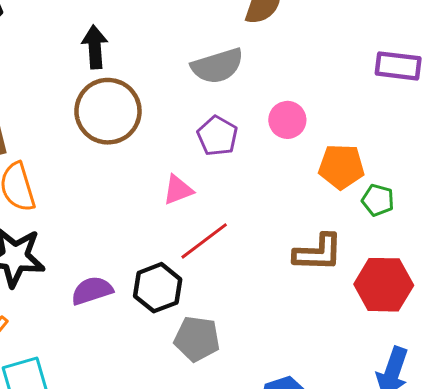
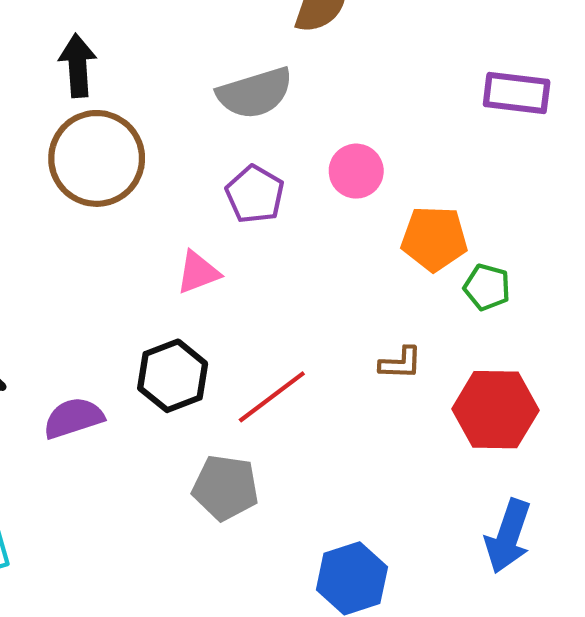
red line: (204, 241) -> (272, 397), moved
brown L-shape: (318, 253) -> (401, 363), size x0.6
black hexagon: (158, 288) -> (173, 376), moved

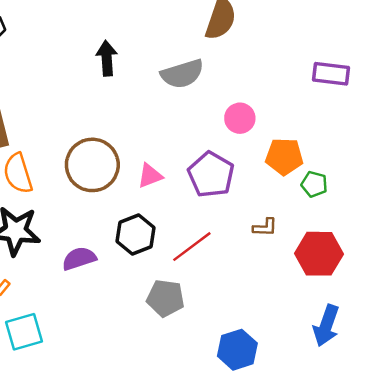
black arrow: (78, 66) -> (107, 58), moved
brown circle: (97, 158) -> (92, 165), moved
purple pentagon: (255, 194) -> (211, 175), moved, size x1.4

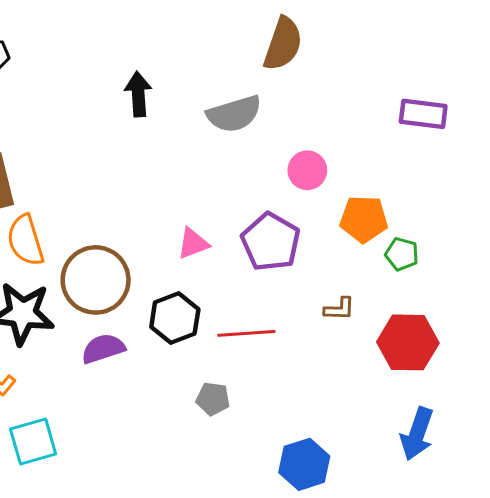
brown circle: (92, 165) -> (96, 280), moved
red line: (192, 247) -> (246, 333), turned 33
gray pentagon: (165, 298) -> (213, 399), size x0.7

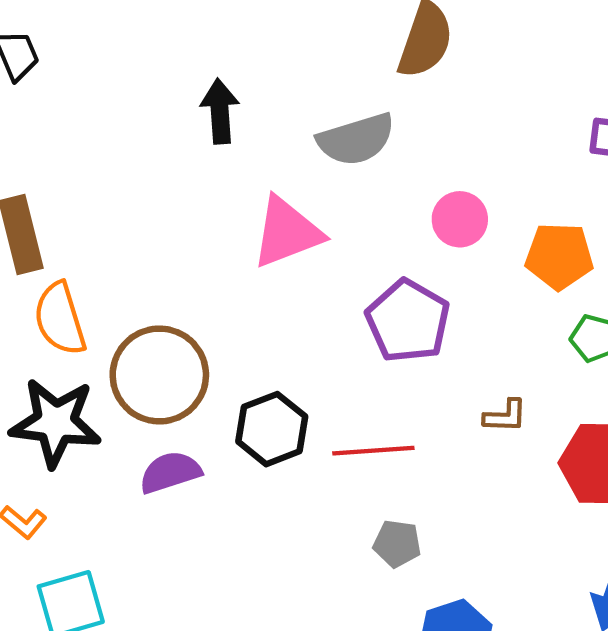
orange pentagon: (364, 219) -> (559, 256), moved
pink triangle: (193, 243) -> (287, 232), moved, size x1.6
gray pentagon: (213, 399) -> (397, 544), moved

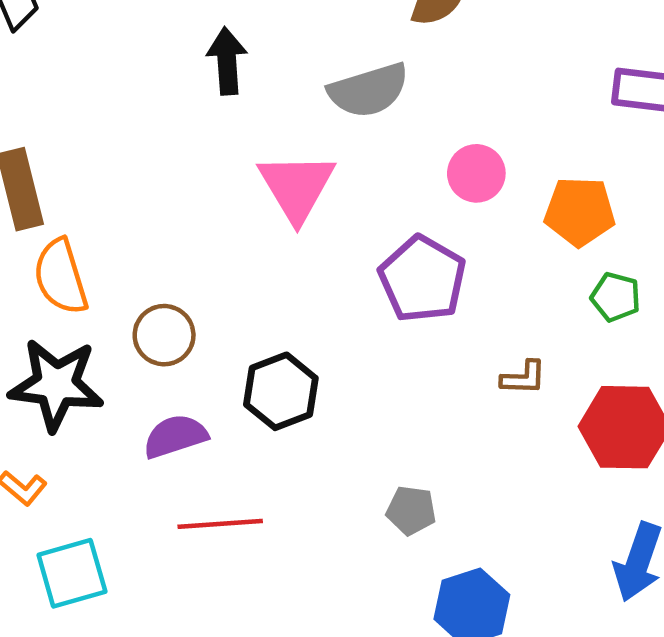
pink triangle: (287, 232) -> (297, 187), turned -40
brown circle: (159, 375) -> (164, 335), size x0.6
red line: (373, 451) -> (220, 524), moved

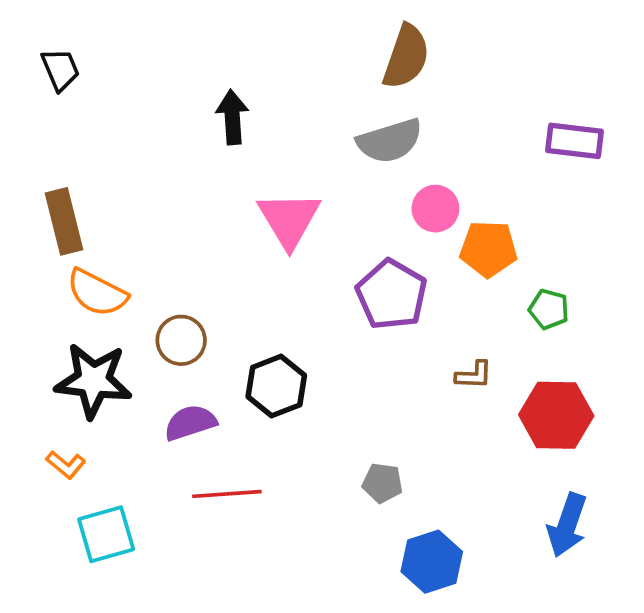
gray semicircle: (369, 90) -> (390, 141), moved
orange pentagon: (580, 212) -> (488, 249), moved
orange semicircle: (61, 277) -> (97, 293), turned -46

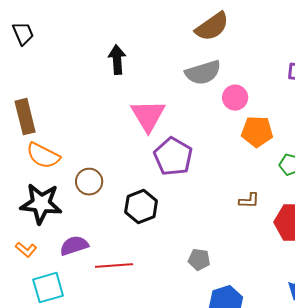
brown semicircle: (406, 57) -> (212, 27), turned 36
pink circle: (435, 209) -> (235, 98), moved
purple pentagon: (392, 295) -> (173, 157), moved
purple semicircle: (190, 423) -> (74, 246), moved

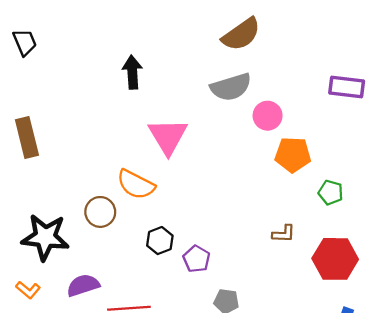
orange semicircle: (43, 156) -> (136, 184), moved
purple pentagon: (173, 157) -> (197, 259), moved, size x0.6
black hexagon: (141, 207) -> (160, 241), size x0.7

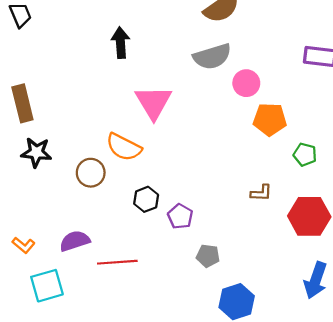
black star: (45, 237) -> (36, 152), moved, size x0.7

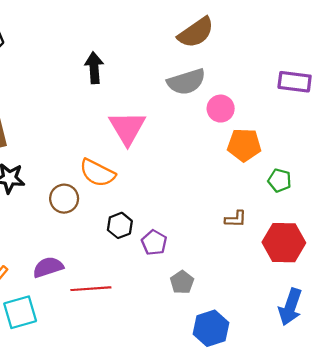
gray pentagon: (208, 256) -> (182, 282), turned 30

